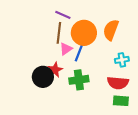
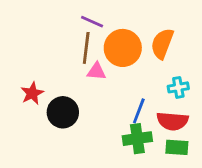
pink triangle: (66, 49) -> (96, 71), turned 40
blue line: (79, 53) -> (139, 111), moved
red star: (55, 70) -> (32, 93), moved
green cross: (79, 80) -> (137, 139), moved

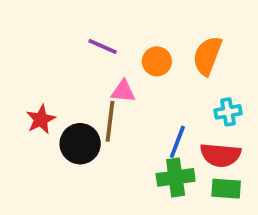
purple line: (92, 22) -> (103, 46), moved
brown line: (86, 48) -> (110, 121), moved
orange circle: (123, 48) -> (157, 61), size x0.6

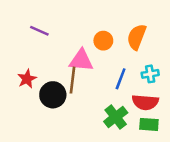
purple line: (103, 46) -> (39, 31), moved
pink triangle: (123, 91) -> (81, 60), size x1.5
blue line: (177, 142) -> (121, 79), moved
green cross: (176, 177) -> (116, 117), turned -30

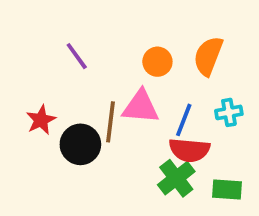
purple line: (39, 31) -> (77, 56), moved, turned 30
pink triangle: (81, 60) -> (141, 107), moved
red semicircle: (145, 102) -> (189, 150), moved

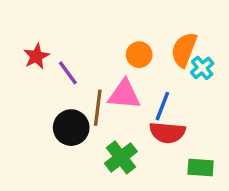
purple line: (77, 56) -> (68, 73), moved
cyan cross: (229, 112) -> (202, 68), moved, turned -30
red star: (41, 120) -> (36, 56), moved
green cross: (176, 178) -> (121, 157), moved

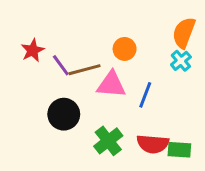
orange semicircle: (184, 50) -> (184, 33), moved
brown line: (98, 108) -> (85, 70), moved, turned 68
red semicircle: (167, 133) -> (153, 144), moved

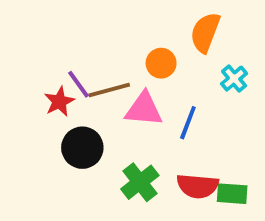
orange semicircle: (184, 33) -> (205, 32), moved
red star: (33, 50) -> (59, 102), moved

